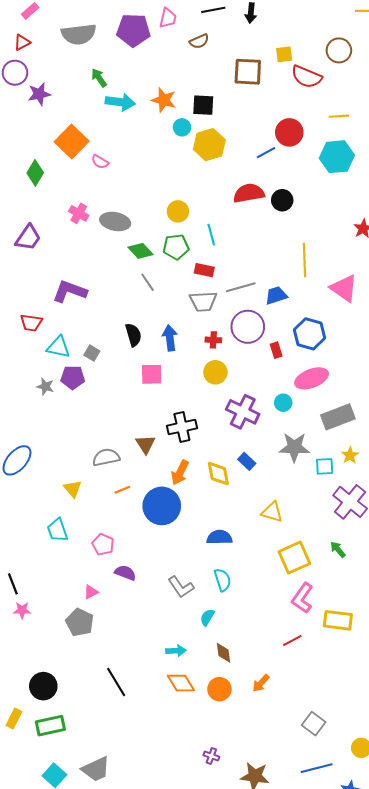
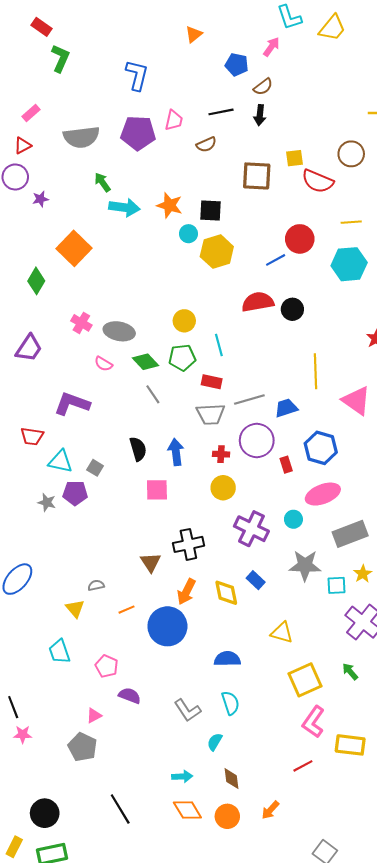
purple star: (39, 94) -> (40, 199), size x0.7
pink semicircle: (100, 162) -> (103, 364), moved
gray semicircle: (106, 457) -> (96, 585), moved, size x0.6

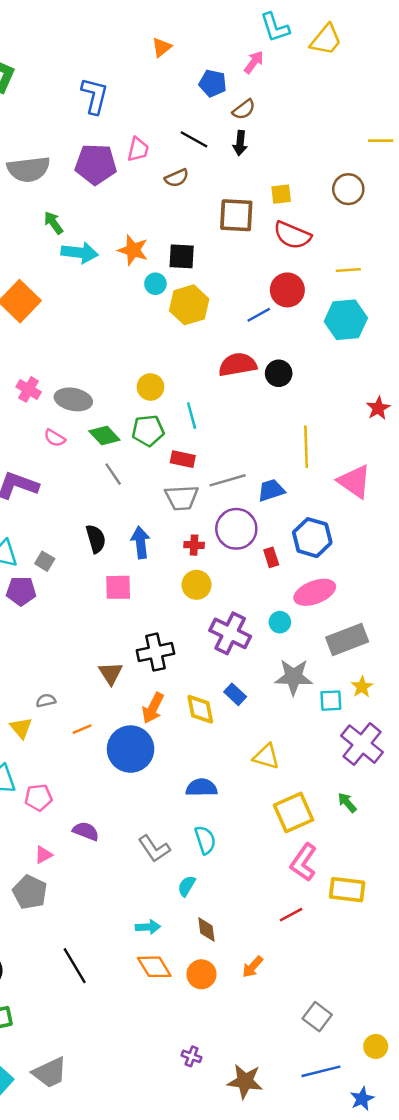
black line: (221, 112) -> (194, 139), turned 40
red semicircle: (318, 181) -> (292, 235), moved
pink pentagon: (107, 666) -> (38, 798), moved, turned -30

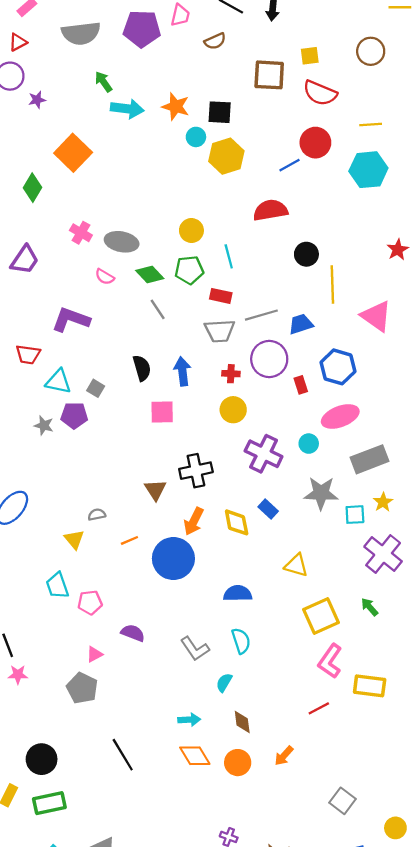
black circle: (279, 373) -> (306, 254), moved

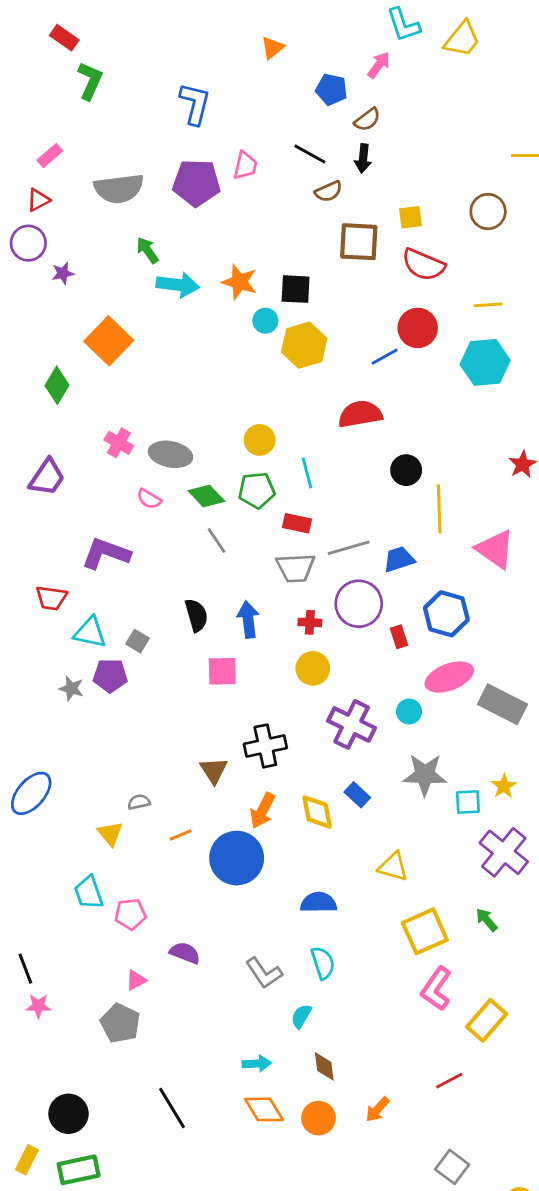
brown semicircle: (215, 41) -> (329, 191), moved
gray rectangle: (370, 459) -> (502, 704), moved, turned 48
yellow rectangle: (370, 686) -> (487, 1020), turned -56
red line: (319, 708) -> (449, 1081), moved

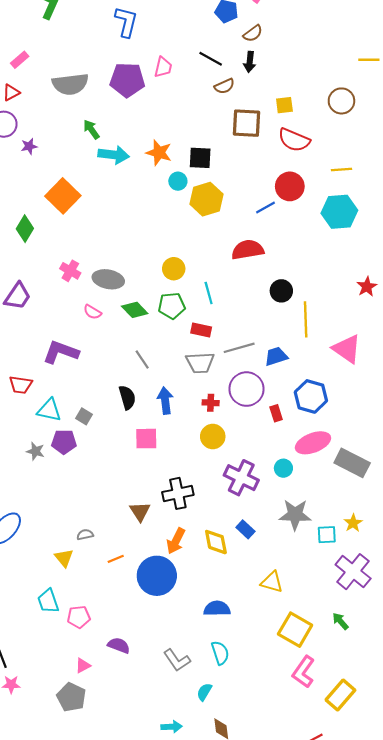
gray line: (217, 541) -> (142, 359), moved
yellow square: (425, 931) -> (295, 630), turned -36

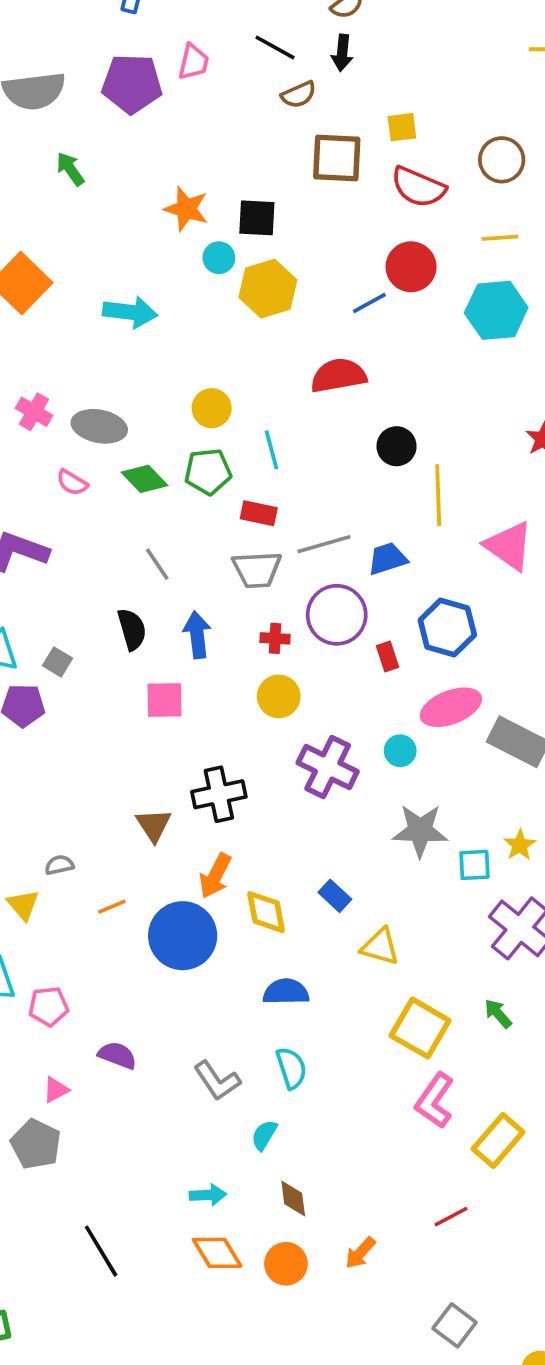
brown circle: (341, 101) -> (502, 160), moved
cyan arrow: (114, 155) -> (130, 312), moved
blue rectangle: (245, 529) -> (335, 896), moved
yellow diamond: (216, 542) -> (266, 912), moved

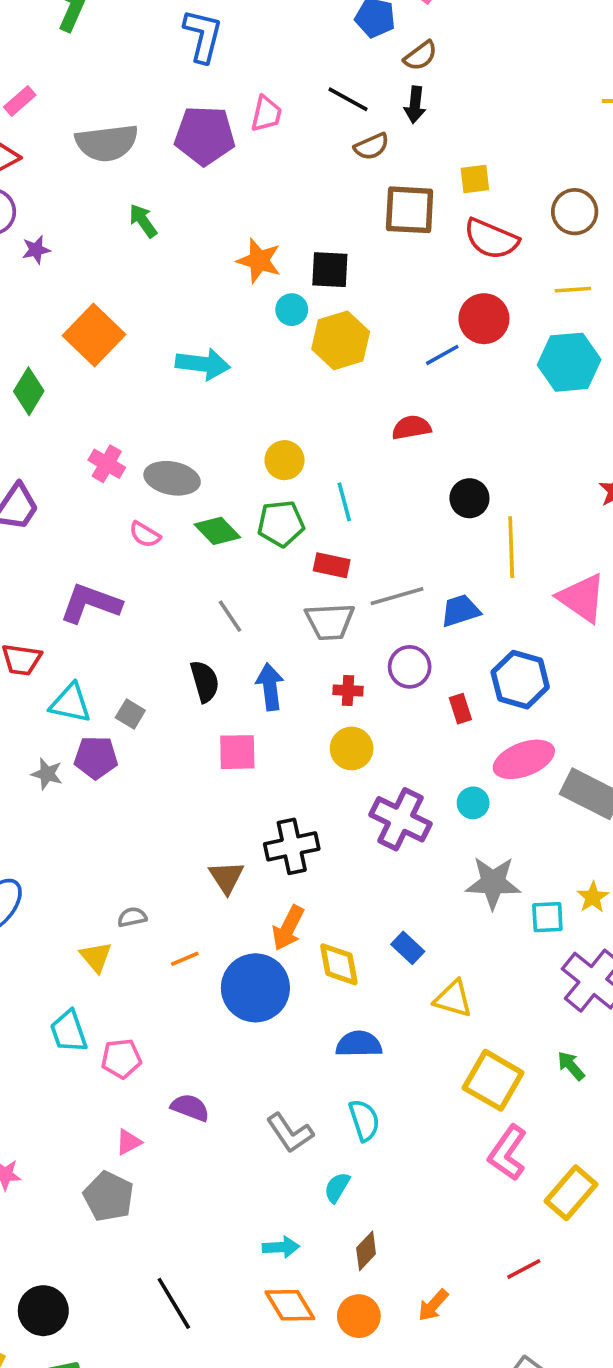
red semicircle: (339, 376) -> (411, 427), size x0.7
purple circle: (337, 615) -> (410, 667), size x0.7
brown diamond: (293, 1199) -> (366, 1251), turned 51

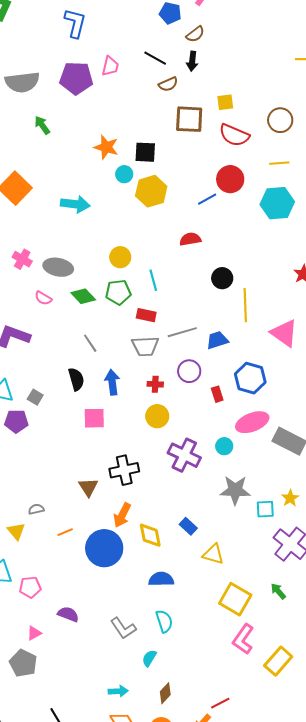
red line: (524, 1269) -> (220, 703), moved

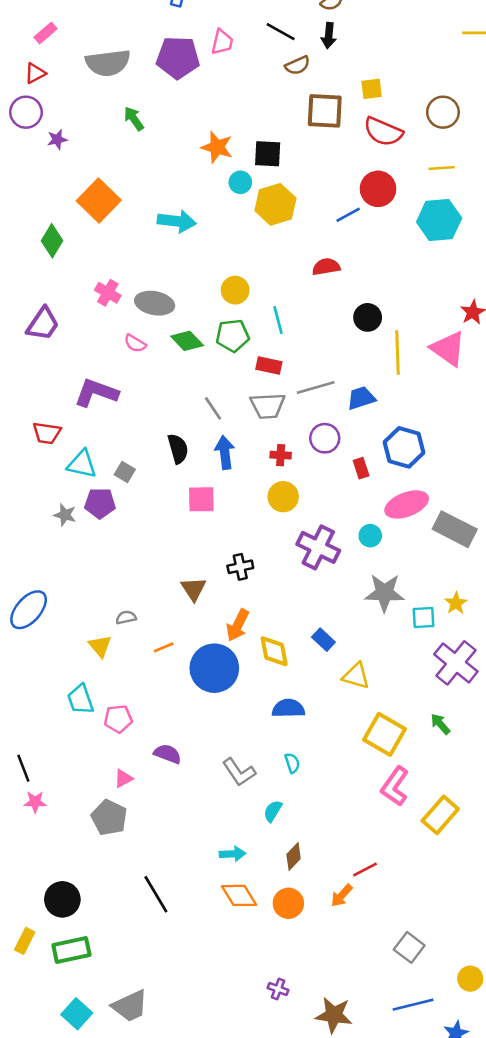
pink triangle: (284, 333) -> (448, 349), moved
gray line: (90, 343) -> (213, 408), moved
black cross: (124, 470) -> (240, 567), size x0.7
cyan semicircle: (164, 621) -> (292, 763), size x0.7

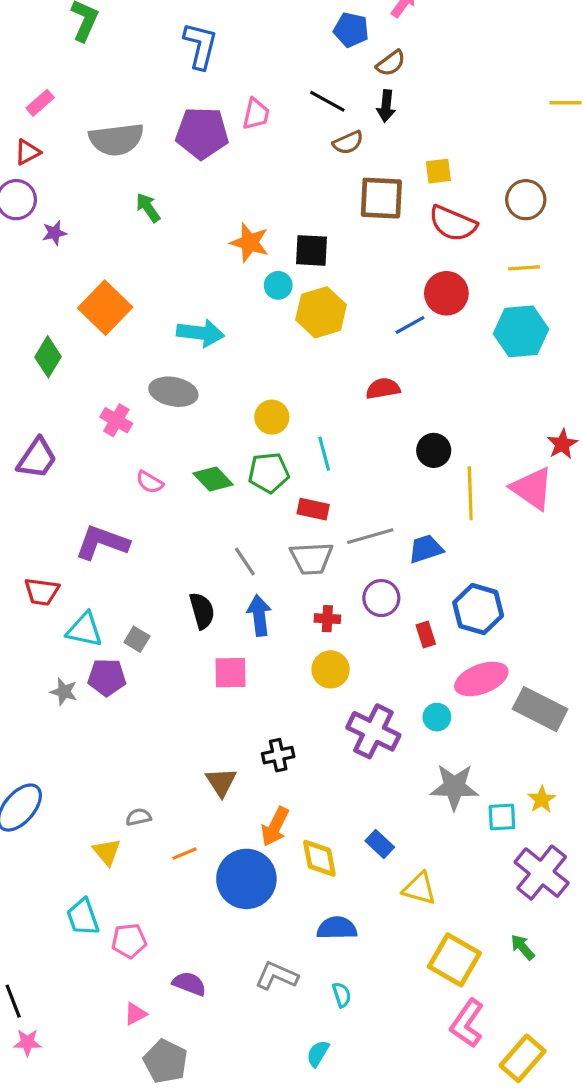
gray ellipse: (155, 303) -> (173, 392), moved
gray L-shape: (239, 772) -> (277, 976), moved, turned 148
gray pentagon: (109, 818) -> (165, 1061), moved

